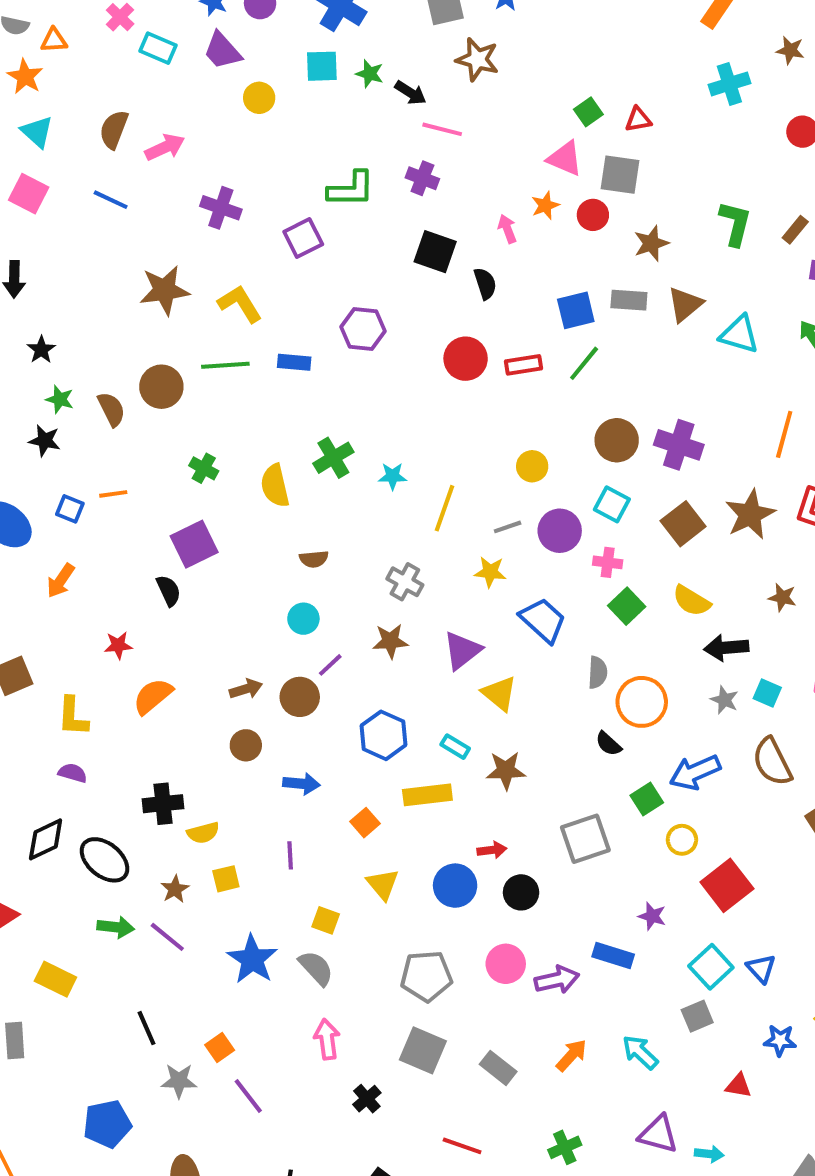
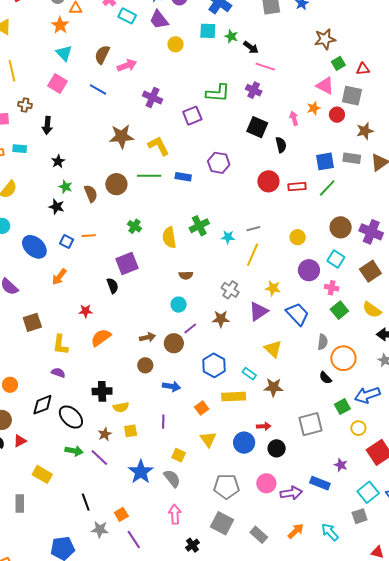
brown star: (477, 59) -> (325, 39), moved, turned -30
gray line: (508, 527) -> (253, 229), moved
purple triangle: (462, 650) -> (258, 311), moved

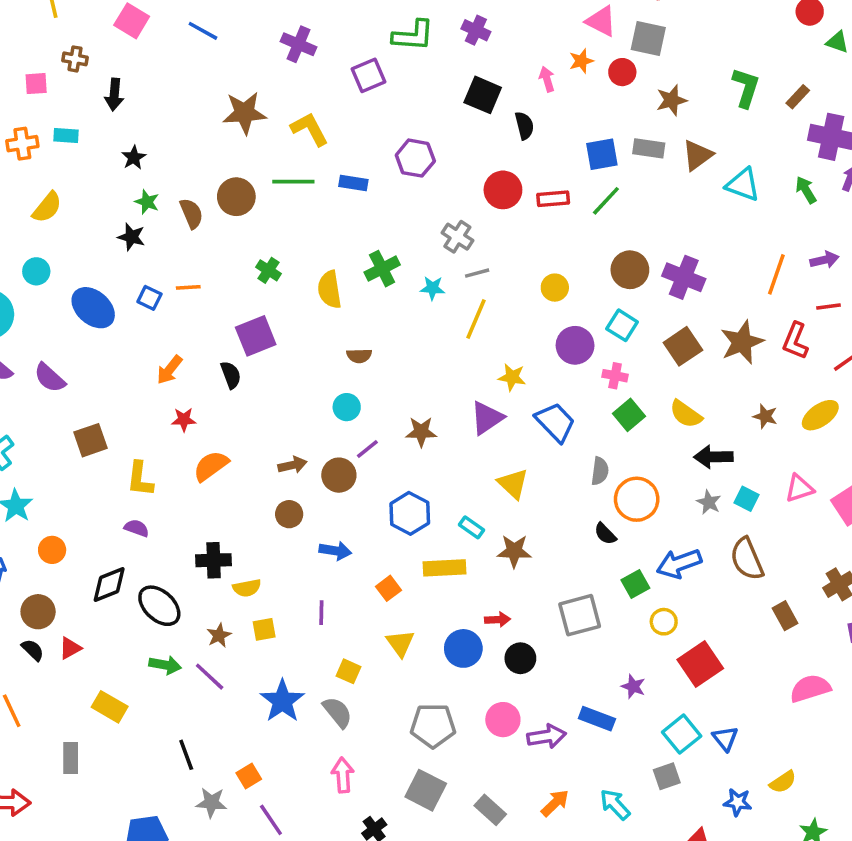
orange arrow: (59, 277) -> (169, 370), moved
gray cross: (230, 290) -> (457, 237), moved

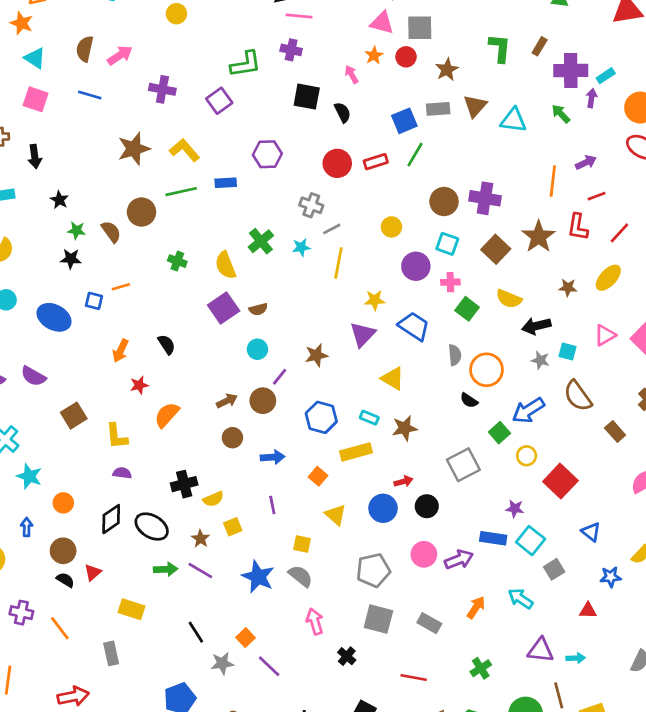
purple square: (256, 336) -> (224, 308), moved
cyan square: (682, 734) -> (531, 541), moved

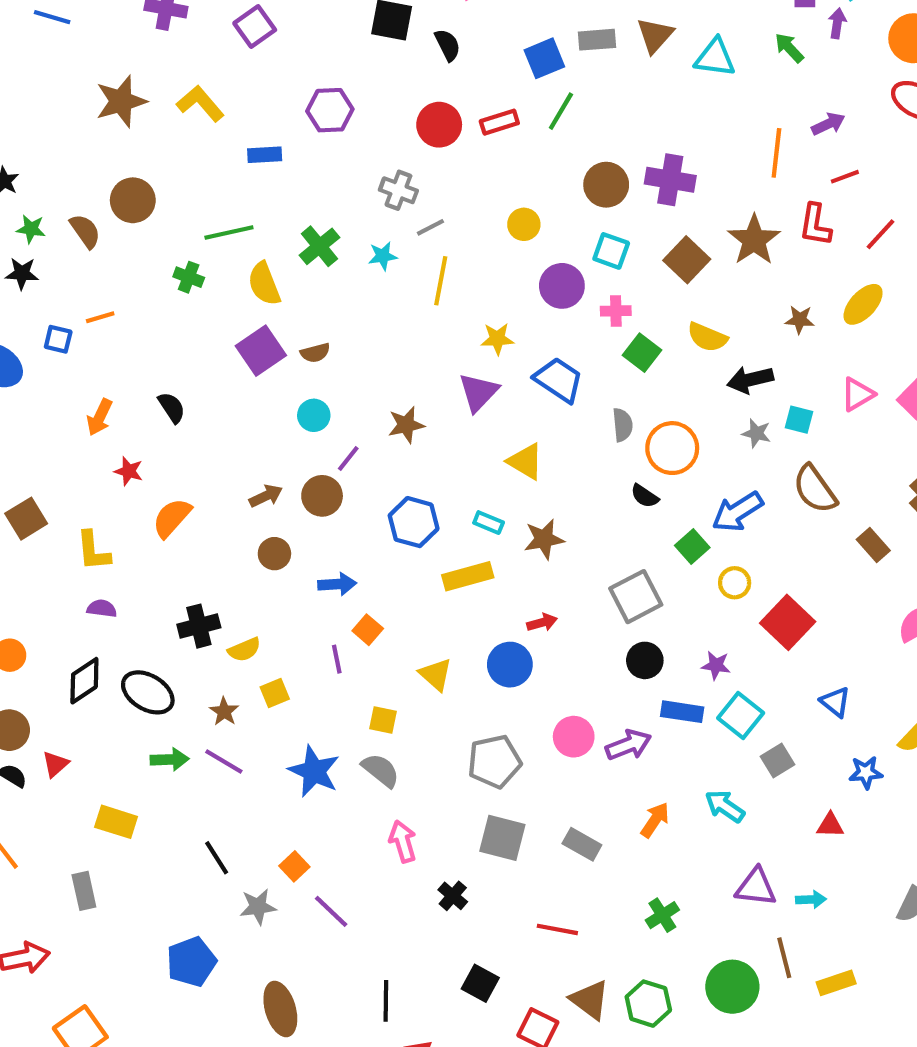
green line: (181, 192) -> (229, 232), moved
red star: (139, 385) -> (129, 471), turned 30
orange square: (318, 476) -> (368, 630), moved
black circle: (427, 506) -> (645, 660), moved

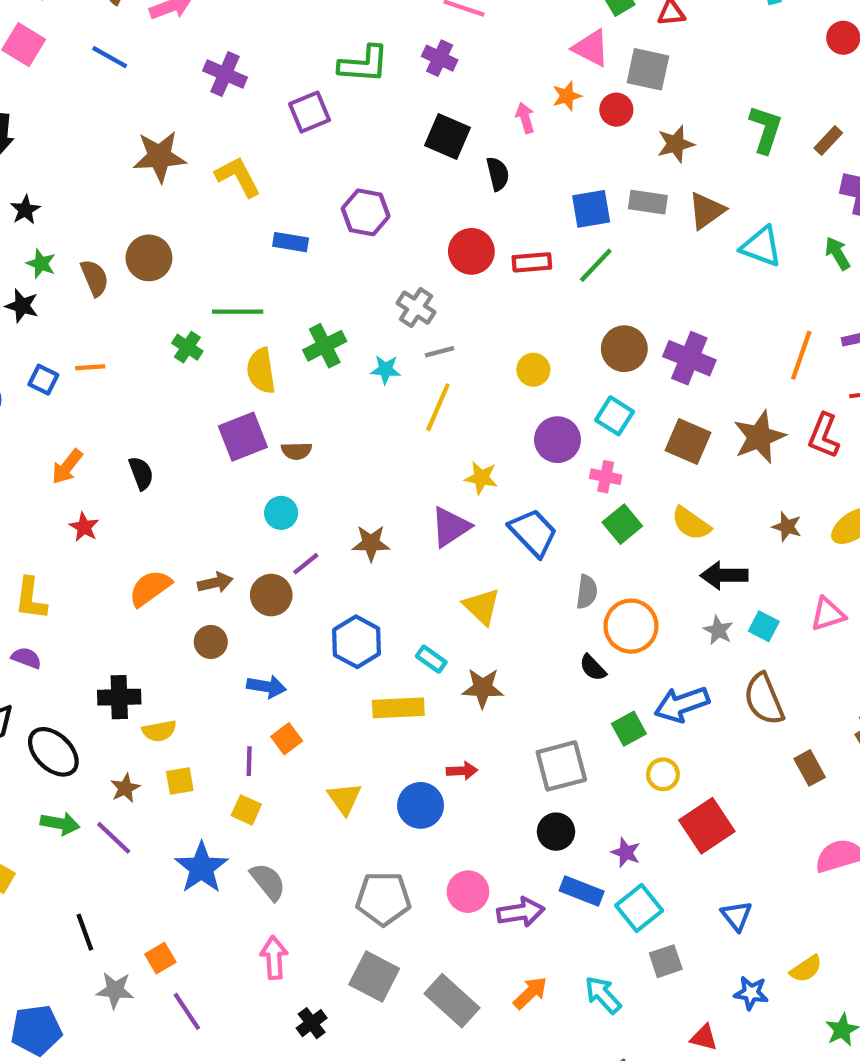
brown square: (687, 260) -> (688, 442), turned -33
orange semicircle: (172, 518) -> (150, 588), moved
yellow square: (383, 720) -> (246, 810), moved
gray rectangle: (582, 844) -> (452, 1001), size x1.4

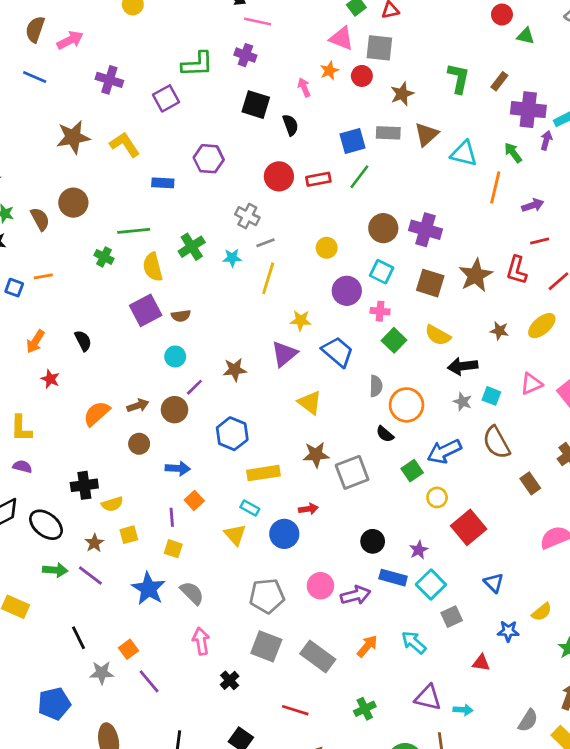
orange line: (801, 355) -> (495, 187), moved
cyan rectangle: (431, 659) -> (250, 508), moved
gray square: (561, 766) -> (352, 472), moved
purple star: (626, 853) -> (419, 550), turned 30

